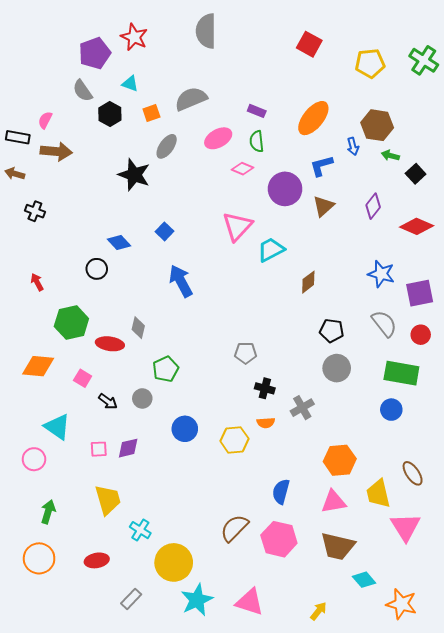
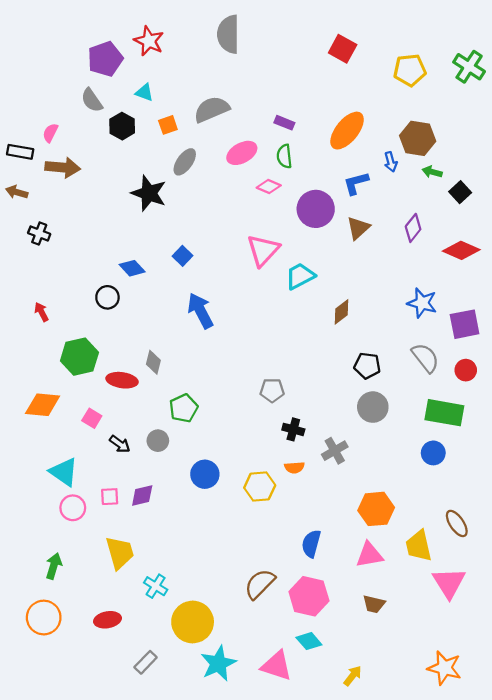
pink circle: (34, 459) -> (73, 508), moved
brown trapezoid: (338, 546) -> (374, 604), size x0.6
cyan diamond: (364, 580) -> (309, 641), moved

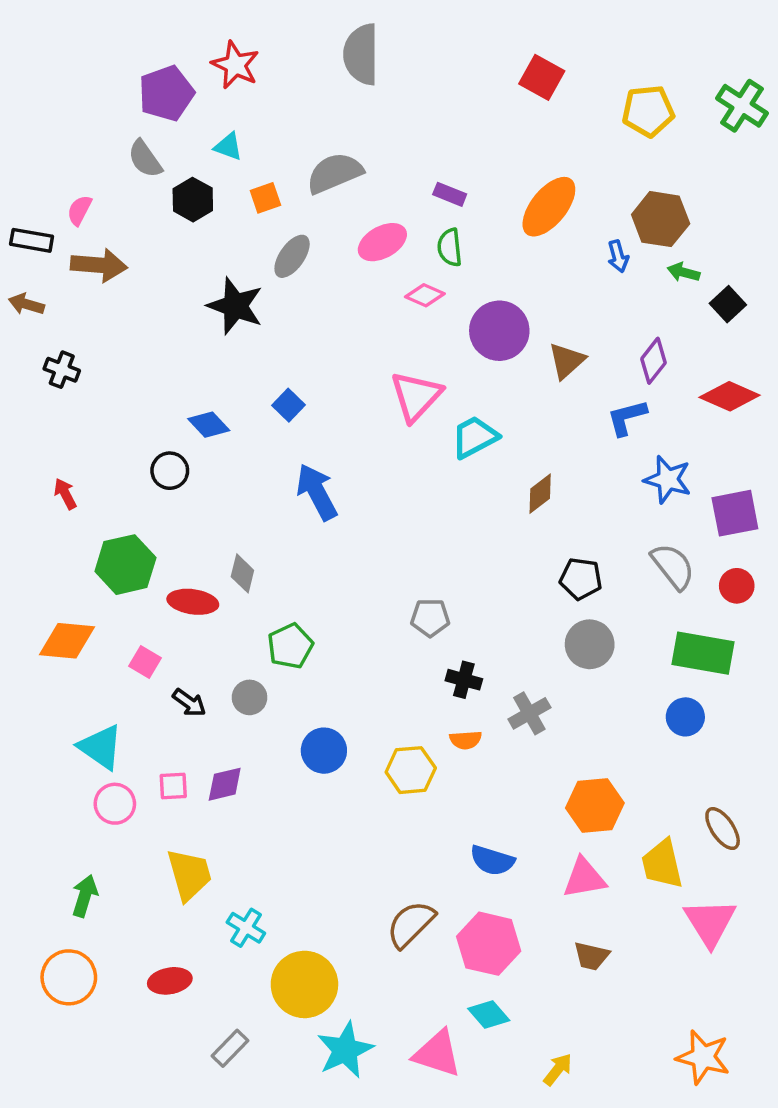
blue L-shape: (356, 183) -> (627, 418), moved
blue semicircle: (311, 544) -> (492, 860), turned -88

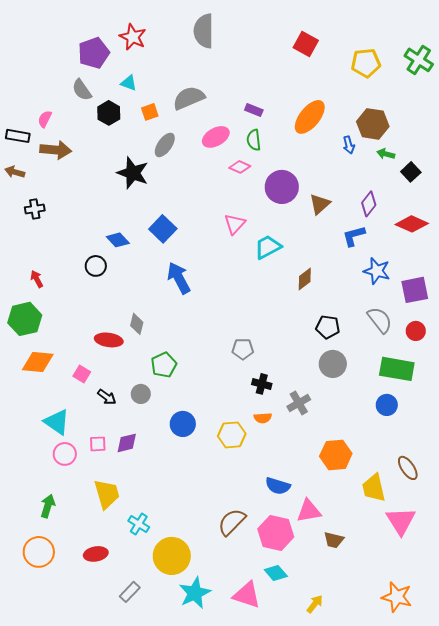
black cross: (62, 370) -> (35, 209), turned -30
pink triangle: (416, 396) -> (235, 224), size x0.7
blue square: (288, 405) -> (163, 229), size x1.5
green hexagon: (125, 565) -> (25, 319), moved
pink triangle: (584, 878) -> (309, 511), moved

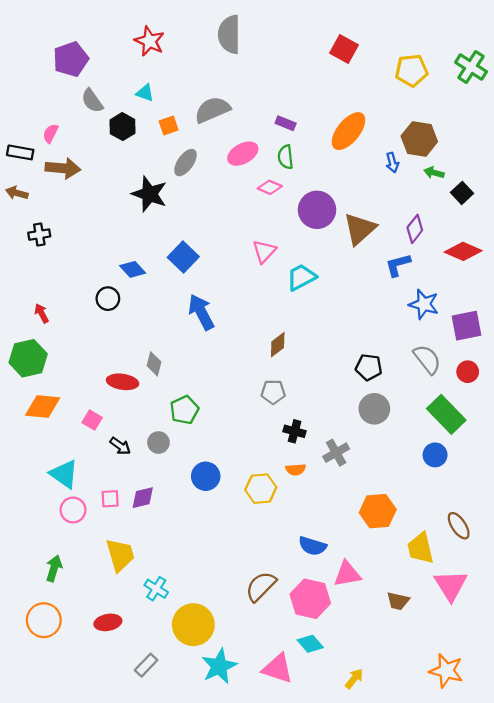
purple pentagon: (94, 53) -> (71, 59), moved
brown triangle: (320, 204) -> (360, 229), size x1.4
brown diamond: (305, 279) -> (278, 345), moved
green rectangle: (397, 369) -> (446, 414), turned 36
brown trapezoid: (334, 540) -> (398, 601), moved

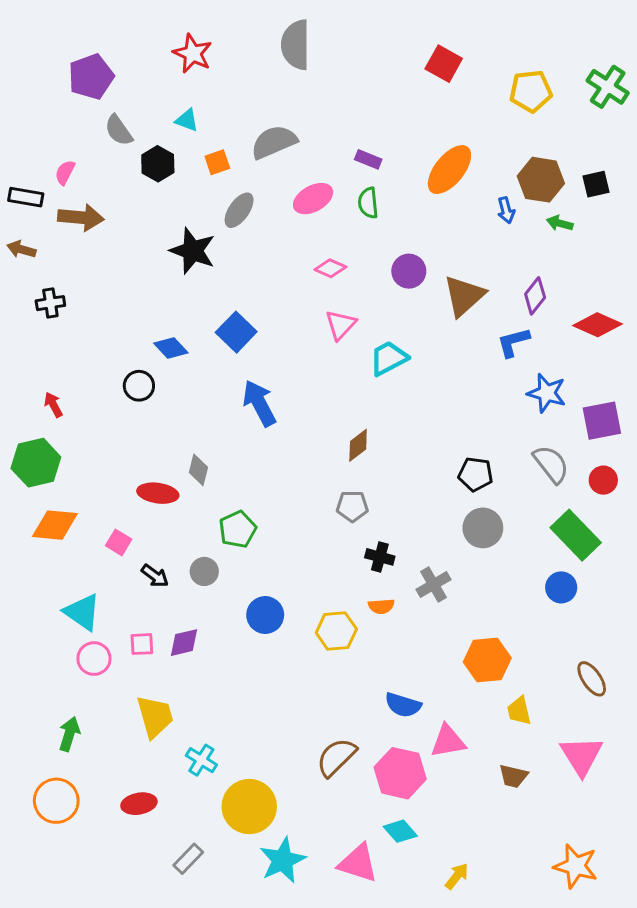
pink diamond: (270, 187) -> (330, 268), moved
black square: (462, 193) -> (596, 184), moved, turned 30
purple circle: (317, 210) -> (409, 271), size x0.7
yellow trapezoid: (420, 548) -> (519, 711), moved, size x0.7

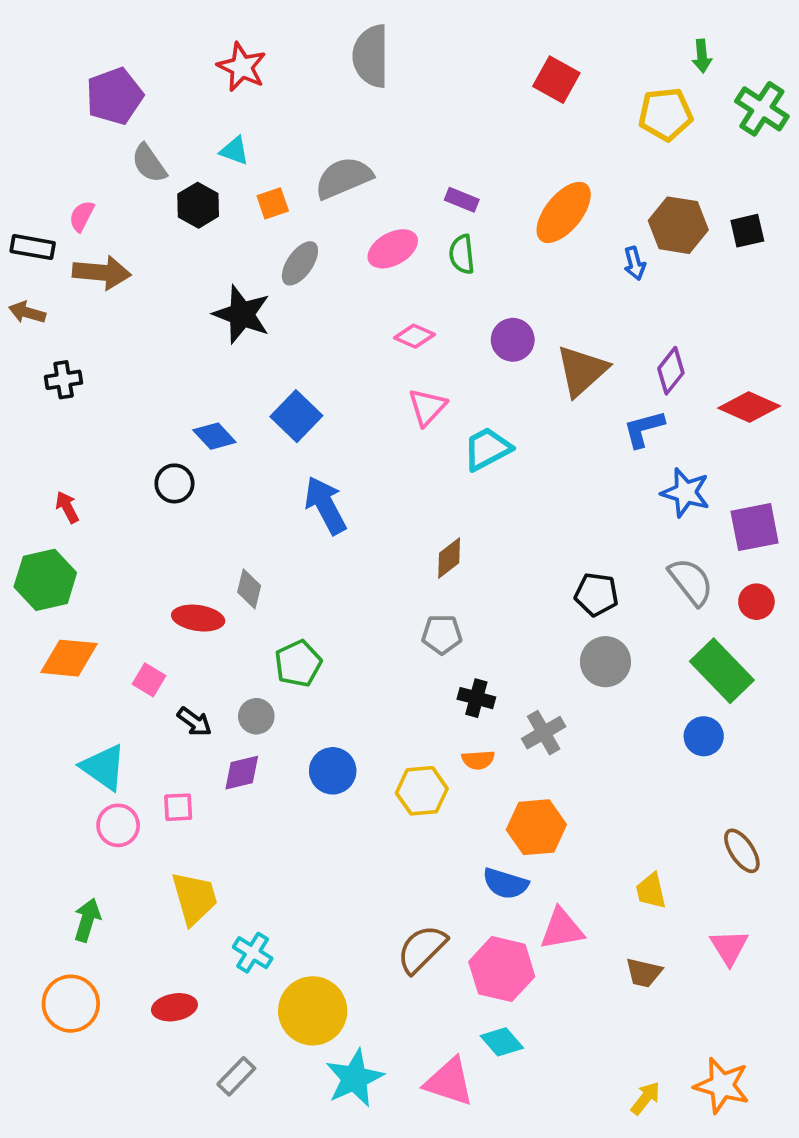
green arrow: (560, 223) -> (702, 56), moved, turned -110
purple diamond: (184, 643) -> (242, 773), moved
orange hexagon: (487, 660) -> (536, 827), moved
pink triangle: (582, 756) -> (729, 947), size x0.7
yellow arrow: (457, 876) -> (645, 1098), moved

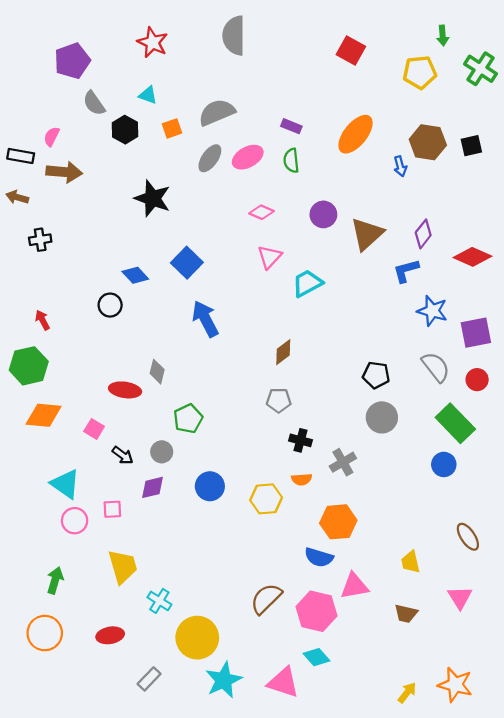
gray ellipse: (300, 263) -> (210, 158), moved

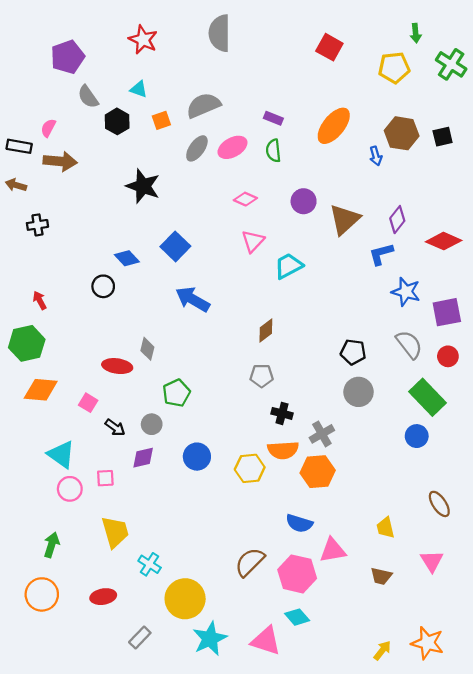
blue arrow: (205, 319) -> (193, 299), turned -32
orange semicircle: (302, 479) -> (283, 450), size x1.6
orange hexagon: (338, 522) -> (318, 472), moved

